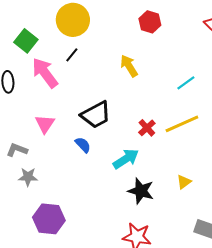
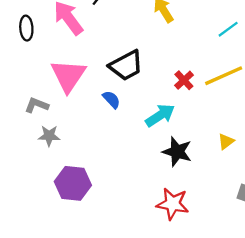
pink triangle: (45, 124) -> (68, 76), size x1.6

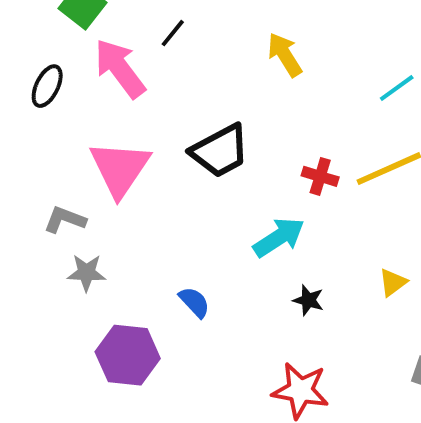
black ellipse: (26, 28) -> (47, 86), turned 30
red cross: (184, 80) -> (320, 176), turned -30
blue semicircle: (111, 99) -> (194, 302), moved
black star: (177, 152) -> (308, 300), size x0.6

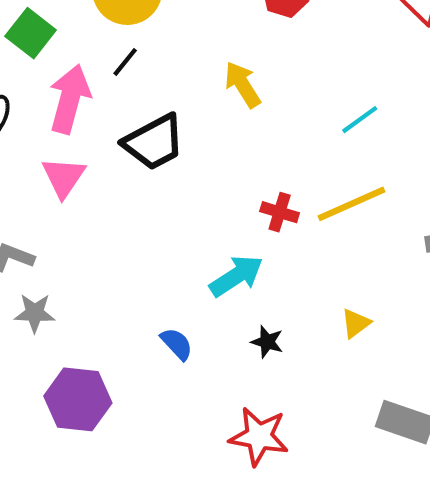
pink arrow: (120, 68) -> (70, 99), turned 52
black trapezoid: (220, 151) -> (154, 142), moved
pink triangle: (120, 169) -> (63, 177), moved, size x0.7
blue semicircle: (194, 302) -> (177, 344), moved

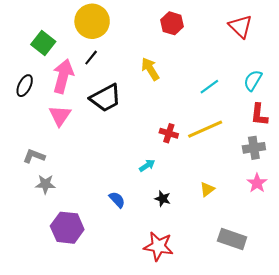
cyan arrow: (236, 276) -> (147, 165), size x0.6

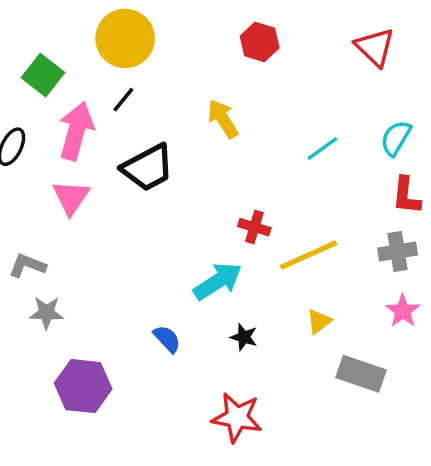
yellow line: (205, 129) -> (309, 255), moved
cyan arrow: (147, 165) -> (218, 281), size x1.8
gray rectangle: (232, 239) -> (361, 374), moved

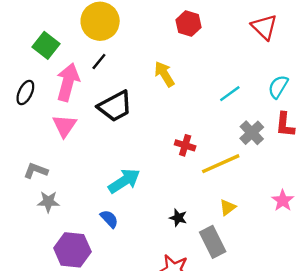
gray cross: (398, 252) -> (252, 133), moved, turned -35
cyan arrow: (218, 281) -> (124, 181), moved
blue semicircle: (167, 339) -> (109, 219), moved
gray rectangle: (361, 374) -> (213, 242), moved, turned 44

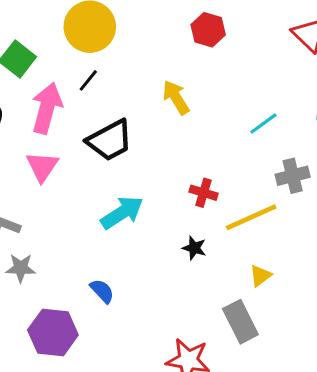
gray cross: (252, 133) -> (293, 176), turned 30
cyan arrow: (124, 181) -> (122, 213), moved
black star: (178, 218) -> (194, 248), moved

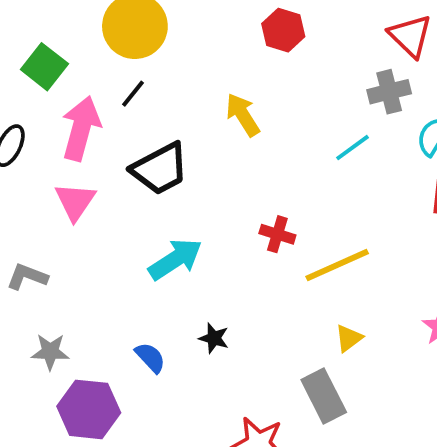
gray cross: (293, 176) -> (389, 92), moved
black star: (194, 248) -> (214, 338), moved
gray star: (21, 268) -> (50, 352), moved

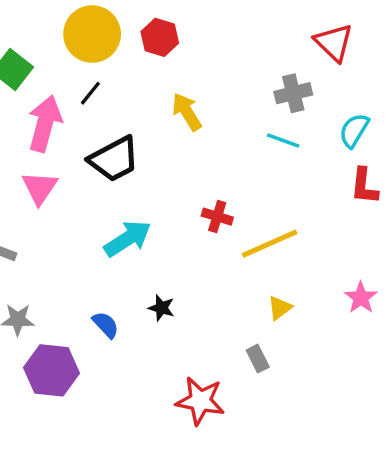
red hexagon: (283, 30) -> (160, 37), moved
gray cross: (389, 92) -> (293, 93), moved
cyan line: (353, 148) -> (283, 141), turned 56
gray rectangle: (324, 396) -> (258, 359), size x0.6

